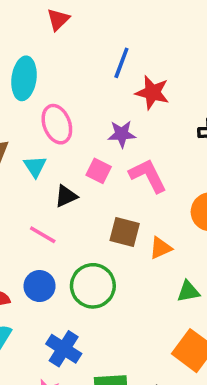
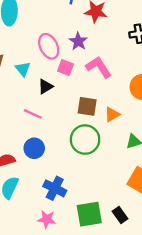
pink ellipse: (57, 124) -> (49, 46), moved
purple star: (122, 134) -> (78, 41), turned -30
green circle: (93, 286) -> (85, 140), moved

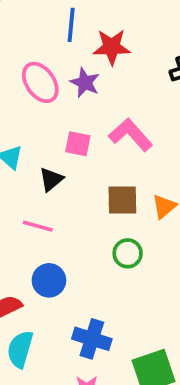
purple star: (78, 41) -> (85, 83), moved
pink ellipse: (49, 46) -> (40, 82), moved
green circle: (85, 140) -> (128, 253), size x0.6

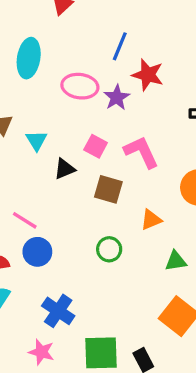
pink ellipse: (40, 82) -> (80, 86), turned -64
brown square: (122, 200) -> (108, 189), moved
pink line: (38, 226) -> (25, 220), moved

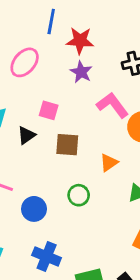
pink ellipse: (80, 86) -> (25, 62), turned -44
purple star: (117, 97) -> (81, 72), moved
pink L-shape: (141, 152) -> (113, 105), moved
blue circle: (37, 252) -> (34, 209), moved

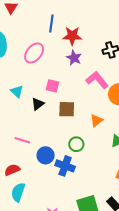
blue cross: (47, 257) -> (65, 166), moved

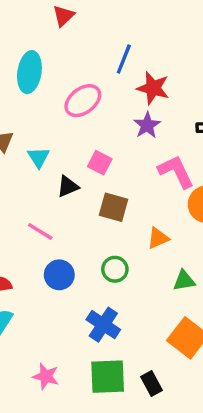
pink line: (22, 140) -> (40, 231), moved
blue cross: (65, 166) -> (103, 325), moved

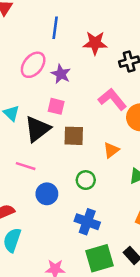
red star: (153, 88) -> (95, 43), moved
purple star: (147, 125) -> (61, 74), moved
black triangle: (68, 186) -> (37, 129), size x1.6

